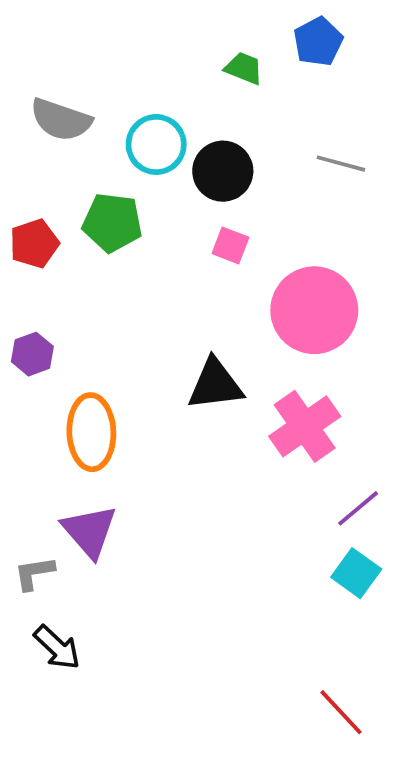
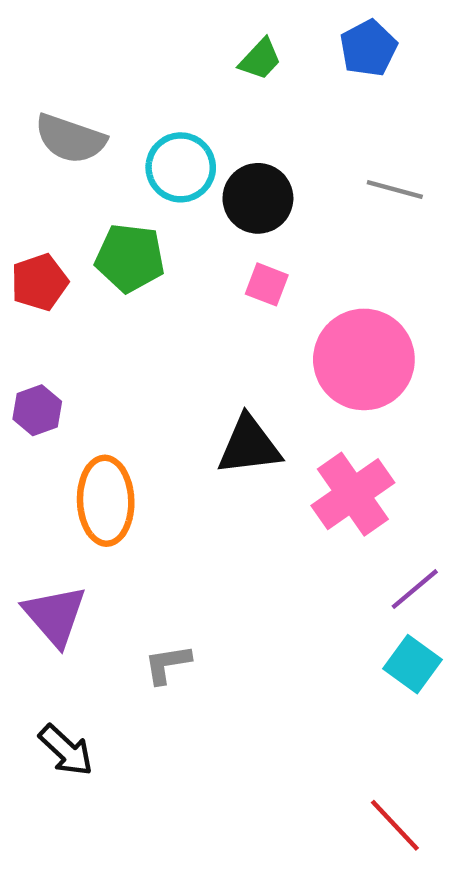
green trapezoid: (244, 68) -> (260, 59), moved, turned 111
purple triangle: (89, 531) -> (55, 616), moved
gray L-shape: (34, 573) -> (167, 664), moved

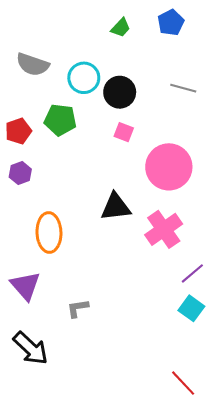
purple hexagon: (37, 410) -> (20, 173), moved
black arrow: (66, 750) -> (31, 348), size x1.4

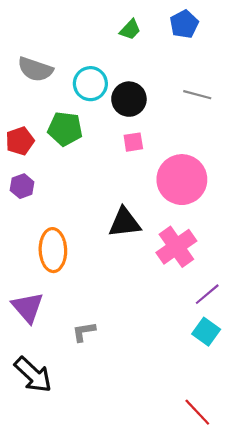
pink square: (124, 132) -> (133, 142), turned -30

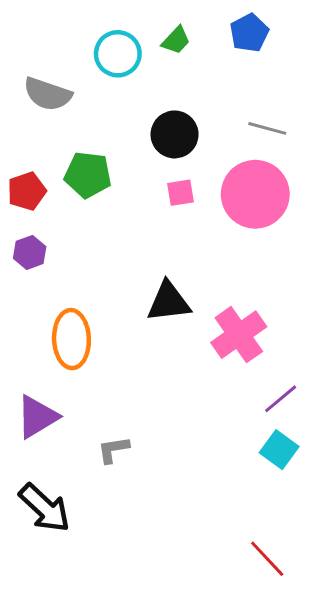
cyan circle: (90, 84) -> (118, 54), moved
pink circle: (182, 180) -> (255, 194), moved
purple triangle: (28, 307) -> (37, 417), turned 40

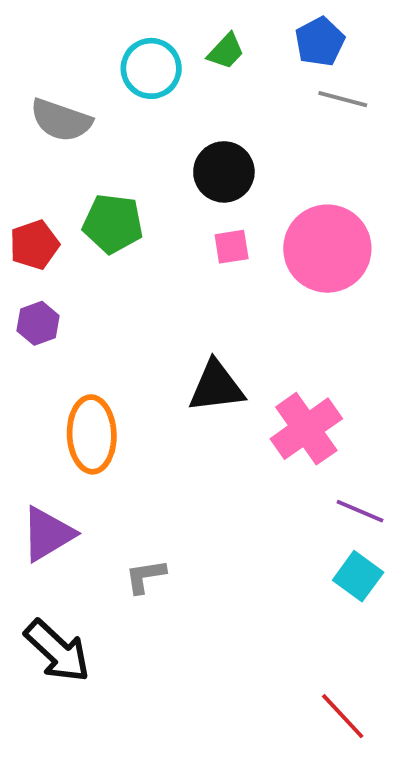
gray line: (267, 128) -> (343, 99), moved
purple line: (281, 399) -> (360, 511), turned 63

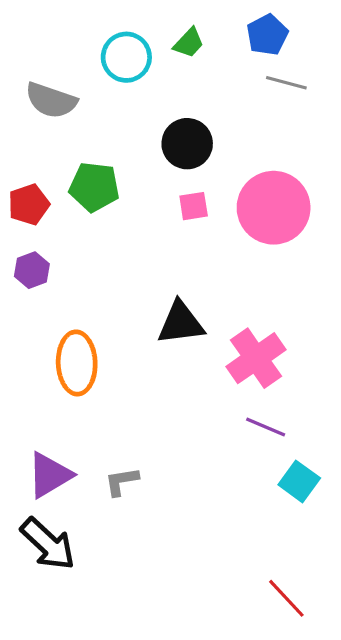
purple line: (360, 511) -> (266, 427), moved
purple triangle: (48, 534) -> (49, 475), moved

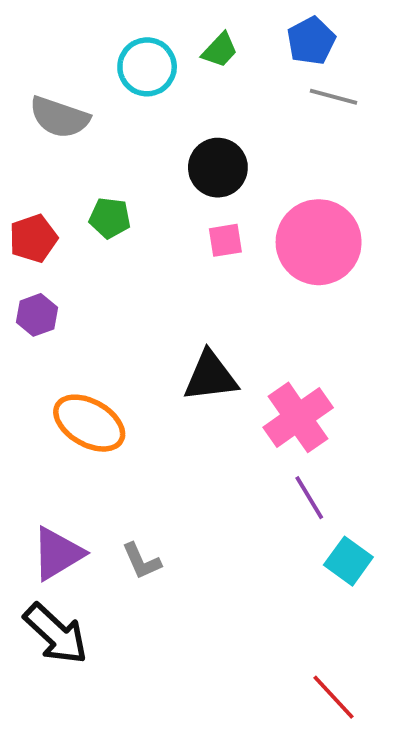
green pentagon: (94, 187) -> (110, 218), size x0.7
orange ellipse: (77, 363) -> (89, 423), turned -58
purple line: (266, 427) -> (309, 498), turned 36
gray L-shape: (122, 481) -> (141, 561), turned -105

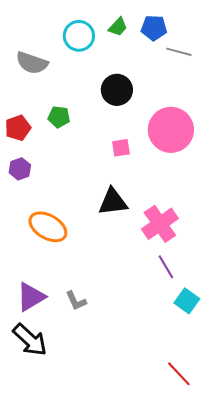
blue pentagon: (311, 41) -> (154, 28), moved, turned 30
pink square: (225, 240) -> (121, 148), moved

